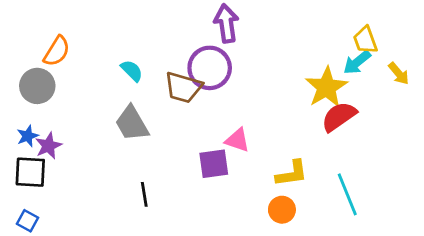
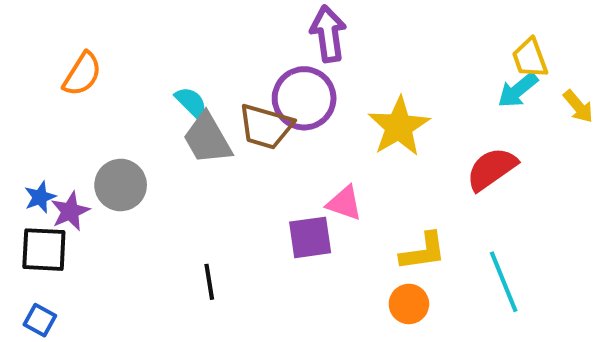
gray circle: (37, 86) -> (121, 185), moved
yellow star: (326, 87) -> (399, 127), moved
gray trapezoid: (132, 123) -> (207, 139), moved

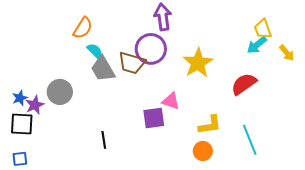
orange semicircle: (82, 74) -> (83, 28), moved
blue square: (40, 320) -> (20, 159), turned -35

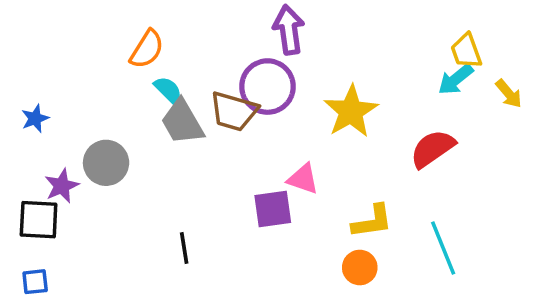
blue star: (20, 98) -> (35, 118), moved

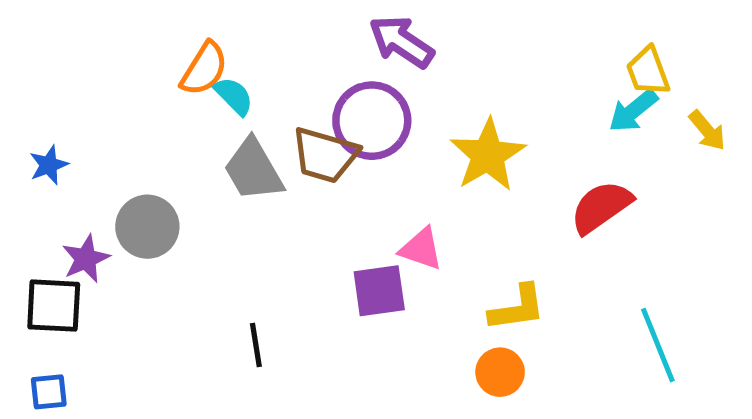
purple arrow: (289, 30) -> (401, 42), turned -48
cyan semicircle: (168, 90) -> (234, 96), moved
cyan line: (443, 248) -> (658, 345), moved

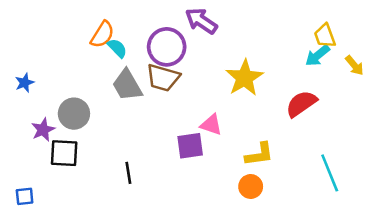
purple circle: (372, 121) -> (167, 47), moved
black square: (54, 306) -> (64, 153), moved

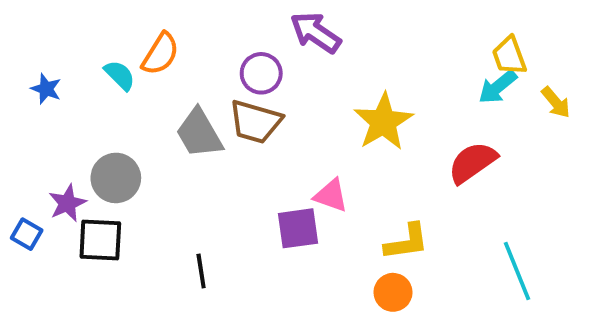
purple circle: (167, 47) -> (261, 73), size x0.7
cyan semicircle: (117, 48) -> (120, 75), moved
blue star: (25, 83) -> (46, 89), moved, turned -30
blue square: (25, 196) -> (27, 234), moved, turned 36

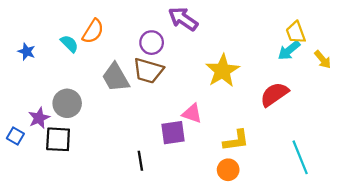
black line: (201, 271) -> (140, 161), moved

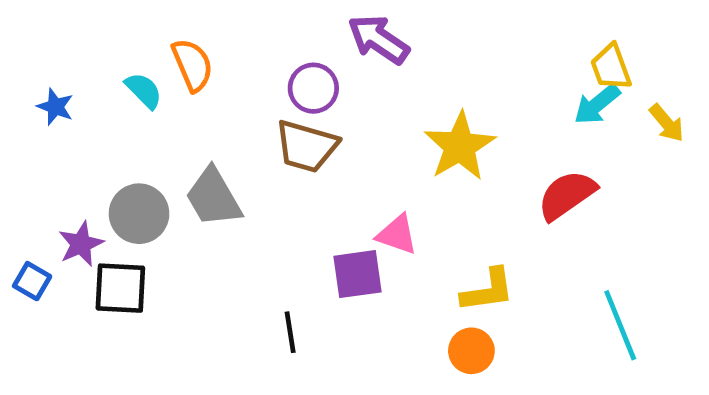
orange semicircle: (93, 31) -> (192, 65), turned -55
gray trapezoid: (116, 77) -> (213, 197), moved

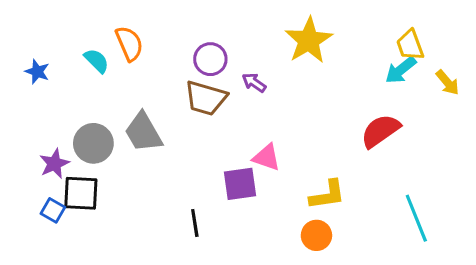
purple arrow: (378, 39) -> (254, 83), moved, size x0.6
yellow star: (460, 146) -> (309, 40), moved
blue square: (32, 281) -> (53, 210), moved

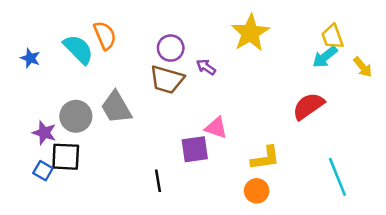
cyan semicircle: (97, 61) -> (78, 49), size x1.5
purple star: (54, 164) -> (44, 133), turned -30

